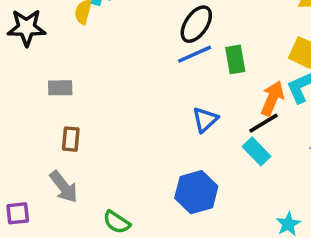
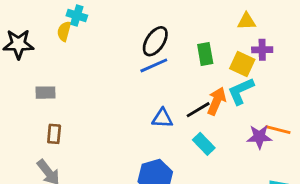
green rectangle: (235, 59) -> (205, 54), moved
blue triangle: (205, 120) -> (162, 118), turned 45
black line: (263, 123) -> (198, 110), moved

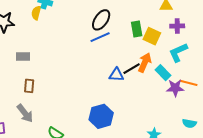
yellow square: (242, 64) -> (152, 36), moved
cyan L-shape: (241, 91) -> (178, 52), moved
blue triangle: (162, 118) -> (116, 75), moved
cyan rectangle: (204, 144) -> (163, 73), moved

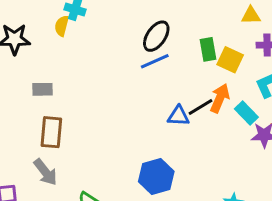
brown rectangle: (29, 86) -> (51, 132), size x1.5

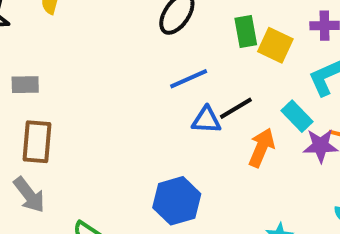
blue line: (155, 61) -> (189, 79), moved
orange arrow: (220, 98) -> (261, 148), moved

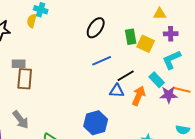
blue triangle: (206, 120) -> (117, 91), moved
brown rectangle: (37, 142) -> (25, 79), moved

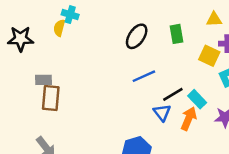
green rectangle: (131, 37) -> (177, 34), moved
yellow square: (146, 44) -> (209, 56), moved
cyan rectangle: (157, 80) -> (197, 99), moved
blue triangle: (117, 91) -> (162, 113), turned 49

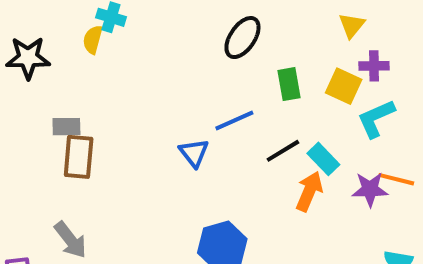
yellow triangle: (214, 19) -> (352, 25), turned -49
green rectangle: (177, 34) -> (289, 84), moved
black ellipse: (137, 36) -> (242, 38), moved
blue triangle: (162, 113) -> (194, 153), moved

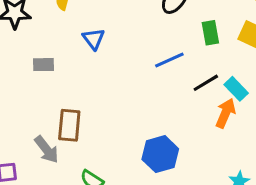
blue triangle: (194, 153) -> (94, 39), moved
brown rectangle: (79, 157) -> (69, 125), moved

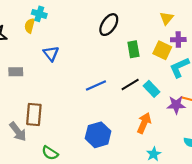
blue line: (169, 60) -> (96, 86), moved
orange arrow: (226, 113) -> (144, 123), moved

